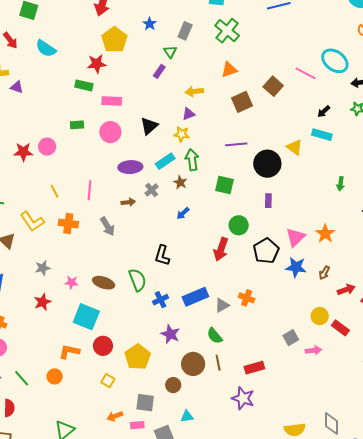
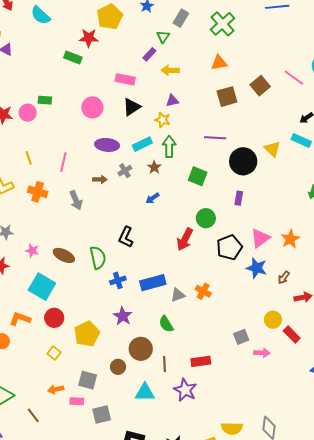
yellow arrow: (194, 91) -> (170, 70), moved
pink rectangle: (112, 101) -> (125, 79), moved
green rectangle: (77, 125) -> (45, 100), moved
brown line: (218, 363) -> (164, 364), moved
cyan triangle: (187, 416) -> (145, 392), moved, size x1.5

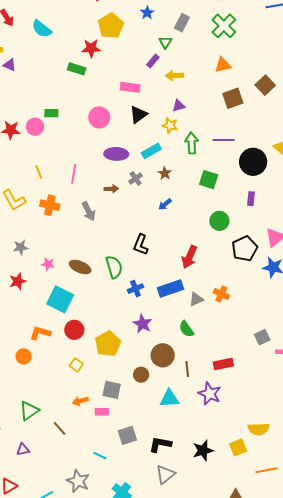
green arrow: (169, 147) -> (192, 143), moved
red arrow: (185, 239) -> (189, 257), moved
gray square: (102, 415) -> (127, 435), moved

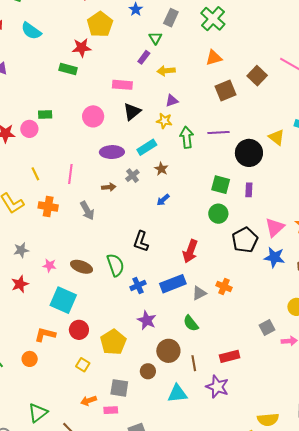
green square: (209, 180) -> (221, 185), moved

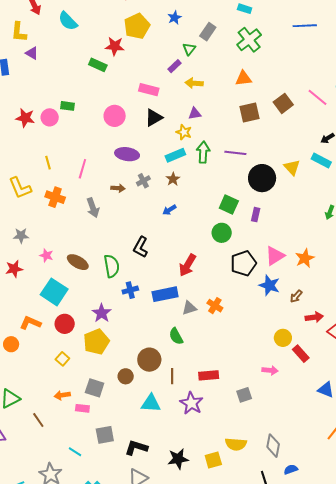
cyan rectangle: (147, 147) -> (175, 155), moved
purple star: (147, 320) -> (102, 313), moved
gray square: (267, 328) -> (244, 395), moved

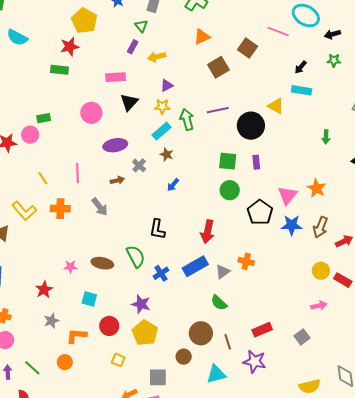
gray star: (21, 236) -> (51, 321), moved
cyan square: (54, 292) -> (89, 299), size x0.6
brown arrow: (296, 296) -> (320, 227), size x1.5

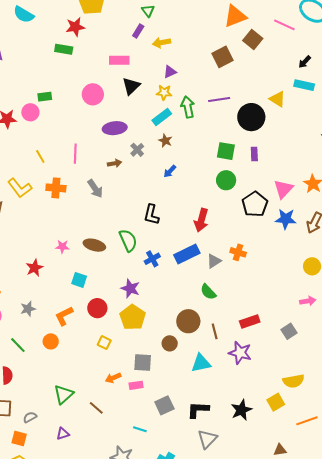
orange triangle: (202, 37) -> (235, 16), moved, size x1.4
gray star: (51, 321) -> (28, 309), moved
orange L-shape: (76, 336) -> (64, 316), turned -35

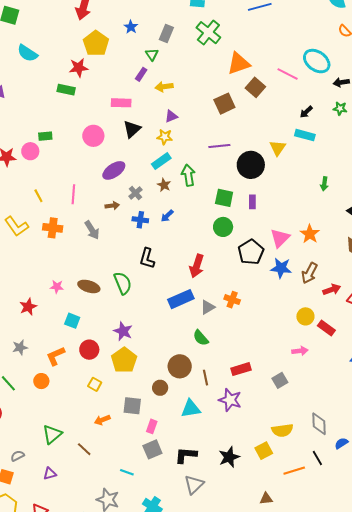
yellow triangle: (277, 99) -> (278, 148), turned 30
green arrow: (188, 107) -> (188, 175), moved
purple ellipse: (115, 128) -> (114, 170), turned -30
blue cross: (152, 259) -> (140, 220), moved, turned 35
pink rectangle: (136, 385) -> (152, 426), moved, turned -64

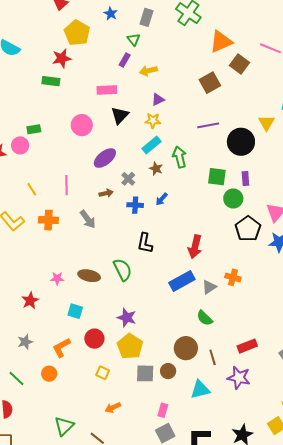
green circle: (223, 227) -> (233, 199), moved
gray square: (132, 406) -> (145, 373), moved

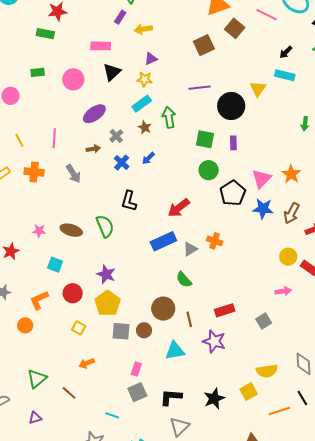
green rectangle: (34, 129) -> (38, 72), moved
green circle: (233, 199) -> (209, 170), moved
blue cross: (135, 205) -> (122, 163), turned 35
red arrow: (195, 247) -> (179, 208), turned 35

